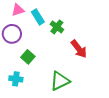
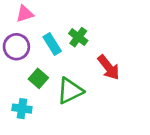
cyan rectangle: (38, 17) -> (52, 44), moved
green triangle: (60, 81) -> (70, 91), moved

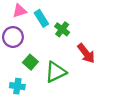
cyan rectangle: (52, 44) -> (41, 18), moved

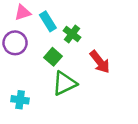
green square: (30, 62) -> (53, 57), moved

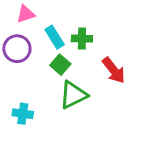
cyan rectangle: (48, 21) -> (55, 37), moved
green cross: (72, 34) -> (82, 39), turned -36

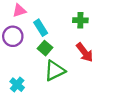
green cross: (82, 39) -> (80, 20), moved
cyan cross: (23, 114) -> (17, 85), turned 32

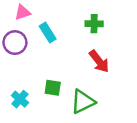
green square: (45, 48) -> (53, 88), moved, turned -32
green triangle: (55, 71) -> (83, 102), moved

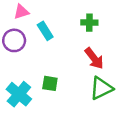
cyan cross: (20, 99) -> (19, 94), size x1.5
green triangle: (83, 102) -> (101, 88), moved

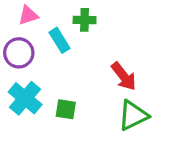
green cross: (89, 23) -> (85, 20), moved
cyan cross: (19, 94) -> (25, 98), moved

